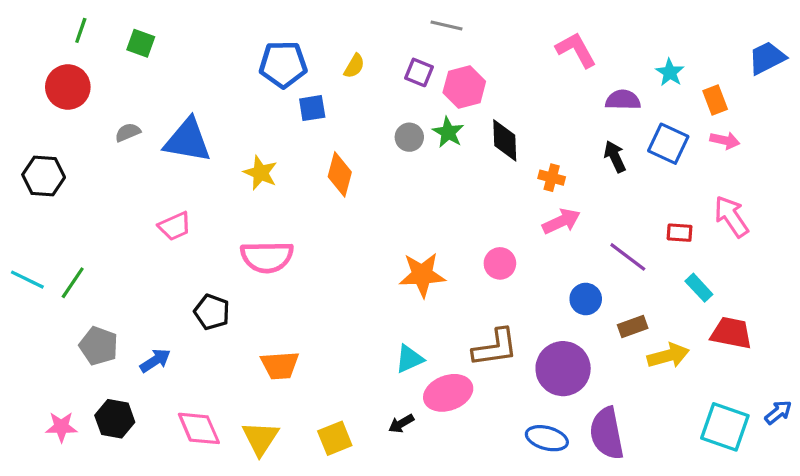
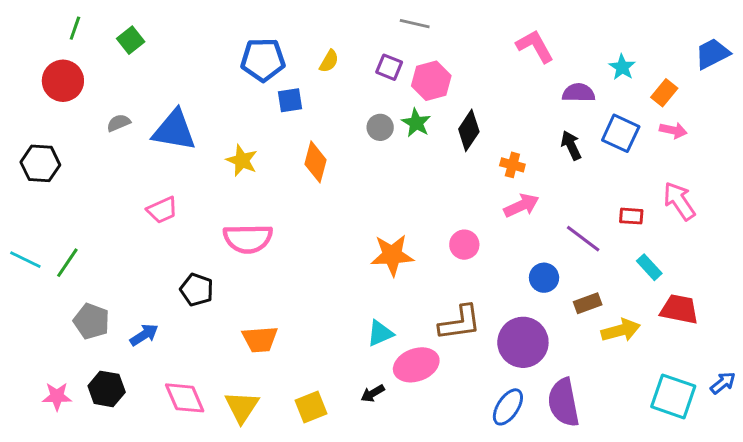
green square: (141, 43) -> (131, 40), turned 32
orange rectangle: (715, 100) -> (664, 93), turned 60
black diamond: (505, 140) -> (469, 130), turned 36
blue ellipse: (547, 438) -> (508, 407), turned -72

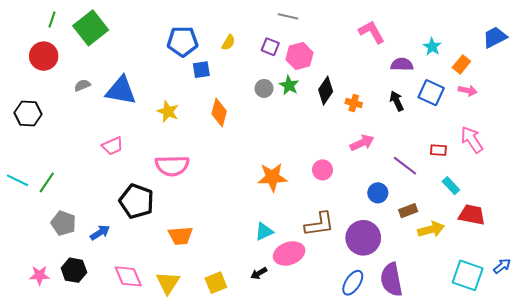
green square: (131, 40) -> (91, 28), size x1.8
orange cross: (512, 165) -> (354, 103), moved
black pentagon: (197, 290) -> (137, 201), size x1.5

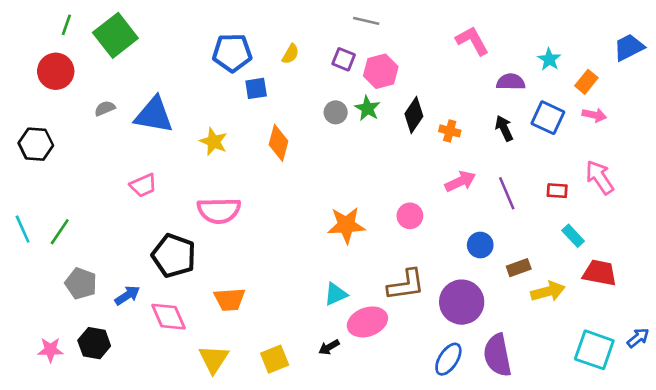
purple line: (405, 166) -> (507, 193), moved, turned 30
cyan line: (18, 180) -> (23, 229), turned 40
pink diamond: (128, 276) -> (168, 317), moved

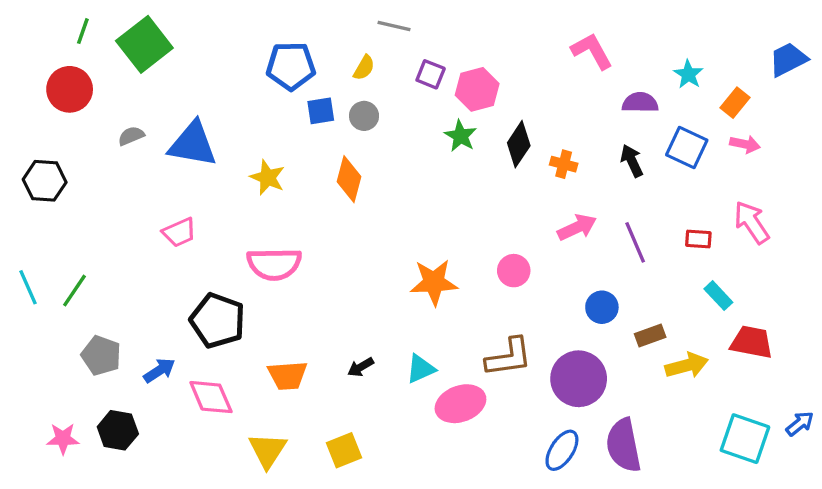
gray line: (366, 21) -> (394, 26), moved
gray circle: (336, 112) -> (364, 116), moved
black arrow: (329, 347) -> (361, 367), moved

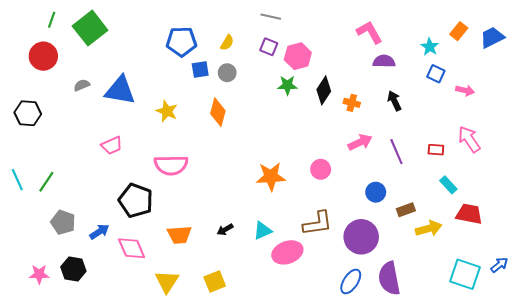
gray line: (394, 26) -> (271, 17), moved
purple semicircle: (640, 103) -> (384, 61), moved
orange rectangle: (735, 103) -> (459, 31), moved
green star: (460, 136) -> (287, 85), turned -30
blue square: (687, 148) -> (436, 74), moved, size x0.7

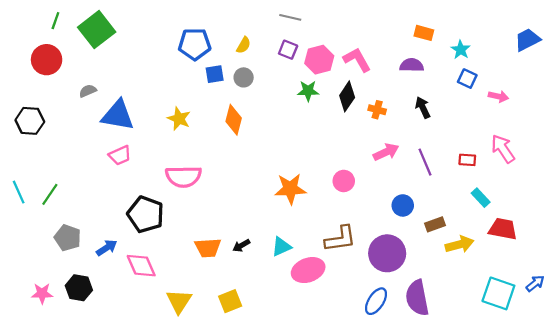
orange rectangle: (459, 31) -> (424, 33), moved, turned 66
pink L-shape: (369, 32) -> (357, 60), moved
blue triangle: (120, 90) -> (118, 115), moved
orange trapezoid: (179, 235) -> (208, 248), moved

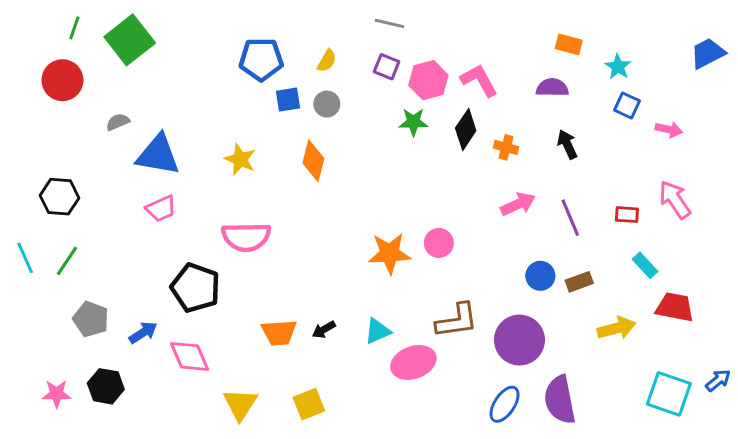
black hexagon: (30, 121) -> (59, 197), moved
pink circle: (344, 181) -> (439, 243), moved
brown rectangle: (435, 224) -> (579, 282), moved

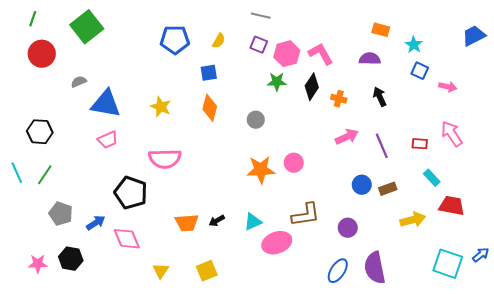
green line: (74, 28) -> (33, 19), moved
blue square: (288, 100) -> (209, 73), moved
gray circle: (327, 104) -> (256, 120), moved
purple circle: (519, 340) -> (348, 228), size x0.6
yellow triangle: (240, 404) -> (161, 271), size x0.7

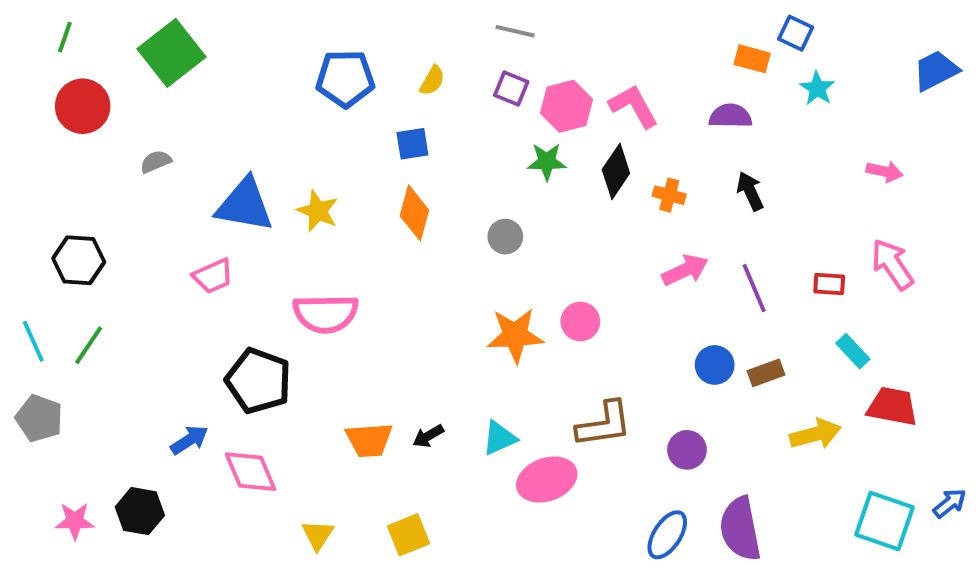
blue square: (420, 71) -> (796, 33), moved
blue triangle: (106, 104) -> (245, 205), moved
gray pentagon: (61, 214) -> (39, 418), moved

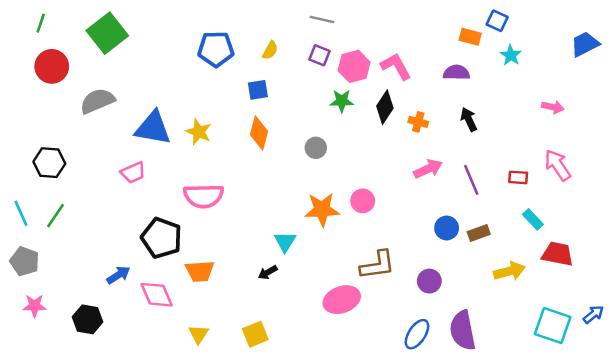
gray semicircle: (156, 162) -> (97, 101), size x1.8
cyan triangle: (499, 438) -> (285, 242), moved, turned -35
orange trapezoid: (369, 440) -> (200, 271), moved
pink star: (75, 521) -> (34, 306), moved

